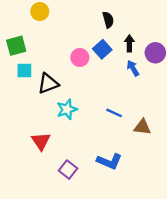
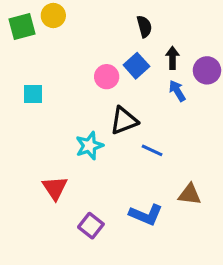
green square: (16, 46) -> (22, 26), moved
black triangle: (48, 83) -> (124, 121), moved
brown triangle: (142, 127) -> (190, 194), moved

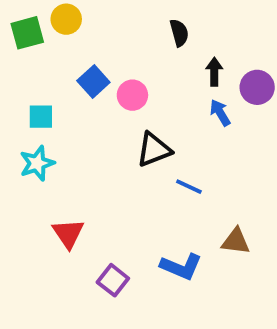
blue square: (136, 66) -> (93, 81), moved
cyan star: (89, 146) -> (37, 163), moved

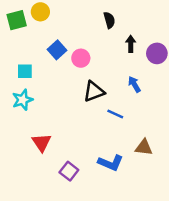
blue arrow: (220, 113) -> (134, 84), moved

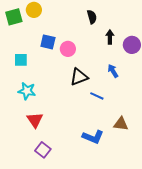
blue square: (57, 50) -> (48, 42), turned -35
cyan star: (23, 100) -> (27, 91), moved, turned 30
purple square: (69, 171) -> (43, 150), moved

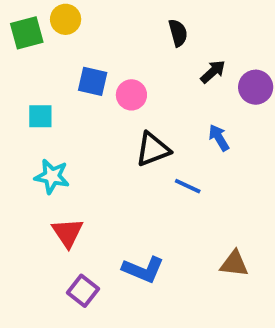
black arrow: (110, 37) -> (213, 72), turned 48
brown triangle: (121, 124) -> (234, 264), moved
blue L-shape: (93, 137) -> (143, 270), moved

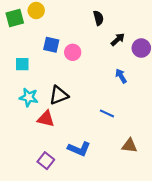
black triangle: (153, 149) -> (59, 95), moved
blue line: (188, 186) -> (107, 113), moved
red triangle: (67, 233) -> (46, 119), moved, turned -42

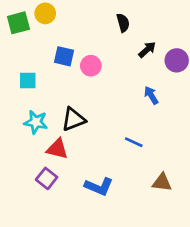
purple square: (46, 161) -> (47, 178), moved

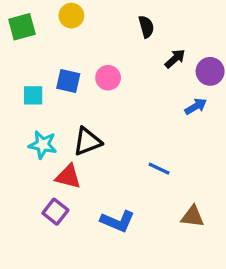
yellow circle: (45, 13) -> (71, 16), moved
blue square: (64, 56) -> (68, 81), moved
blue arrow: (151, 95) -> (196, 106), moved, turned 90

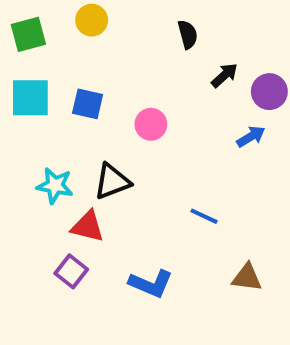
pink circle: (108, 78) -> (151, 124), moved
cyan square: (33, 95) -> (30, 98), moved, size x1.5

